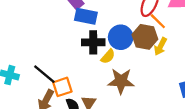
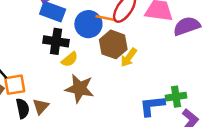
orange line: (158, 21) -> (106, 18), moved, turned -42
blue circle: (121, 37) -> (88, 24), moved

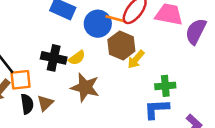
purple semicircle: (187, 26) -> (196, 31), turned -48
black cross: (56, 41) -> (54, 58), moved
green cross: (176, 97) -> (165, 86), moved

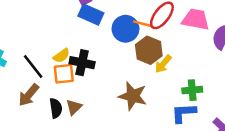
yellow semicircle: (77, 58) -> (62, 56), moved
orange square: (21, 80) -> (64, 74), moved
brown star: (85, 87) -> (133, 96), moved

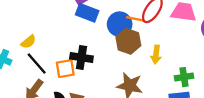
brown hexagon: (149, 50) -> (128, 41), moved
yellow semicircle: (62, 56) -> (28, 42), moved
yellow arrow: (163, 64) -> (156, 55), turned -30

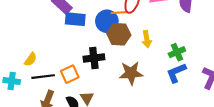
black cross: (81, 58) -> (94, 58), moved
black line: (37, 64) -> (43, 77), turned -40

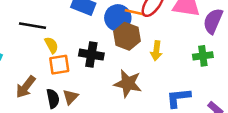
green cross: (177, 52) -> (203, 56), moved
yellow semicircle: (31, 59) -> (51, 45), moved, turned -80
black line: (43, 77) -> (33, 26), moved

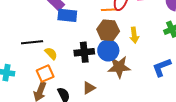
blue circle: (118, 18) -> (108, 50), moved
orange square: (59, 65) -> (45, 74), moved
brown triangle: (70, 97) -> (89, 88), moved, turned 32

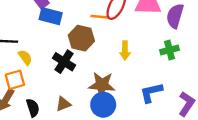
brown hexagon: (108, 30) -> (81, 38), moved
blue circle: (108, 50) -> (103, 105), moved
black cross: (84, 52) -> (64, 62), turned 30

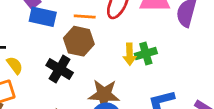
orange line: (100, 17) -> (85, 16), moved
green cross: (170, 50) -> (146, 53), moved

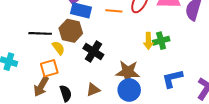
brown hexagon: (79, 41) -> (71, 31), moved

